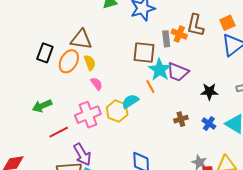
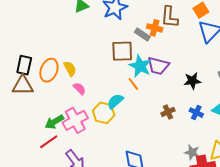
brown triangle: (81, 39) -> (23, 85), moved
gray rectangle: (166, 39) -> (142, 35), turned -42
green arrow: (42, 106) -> (54, 122), moved

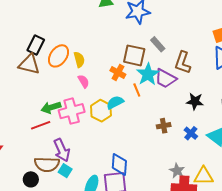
brown L-shape: (169, 17) -> (183, 63), moved
orange cross: (155, 28) -> (118, 73), moved

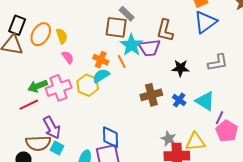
gray rectangle: (158, 44) -> (127, 14), moved
orange cross: (118, 73) -> (101, 60), moved
purple trapezoid: (166, 79) -> (149, 48), turned -30
brown cross: (164, 126) -> (151, 95), size x1.5

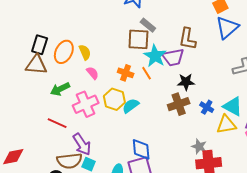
black star: (180, 68) -> (186, 82), moved
cyan semicircle: (101, 76) -> (131, 106), moved
green arrow: (38, 86) -> (60, 89), moved
red line: (29, 105) -> (57, 123), turned 54
yellow triangle: (195, 142) -> (226, 125), moved

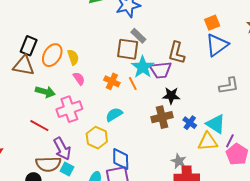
green arrow: (60, 89) -> (45, 92), turned -144
yellow hexagon: (114, 99) -> (97, 138), moved

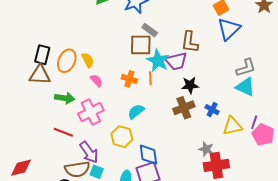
orange line: (133, 84) -> (150, 78), turned 32
cyan triangle: (216, 124) -> (245, 87), moved

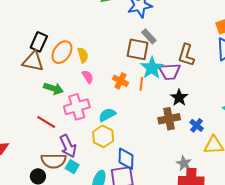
black star: (190, 85) -> (179, 98), turned 30
cyan semicircle: (136, 111) -> (107, 115), moved

